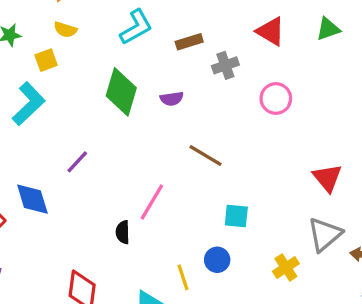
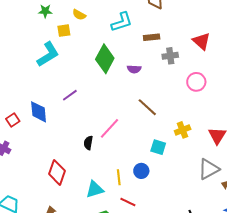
yellow cross: (286, 268) -> (183, 130), moved

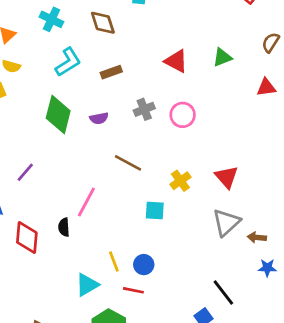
gray cross: (170, 56) -> (144, 109), moved
blue circle: (141, 171) -> (144, 265), moved
red diamond: (57, 172) -> (27, 238), moved

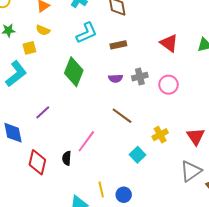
purple semicircle: (99, 118) -> (116, 78), moved
cyan square: (155, 211) -> (137, 155), turned 35

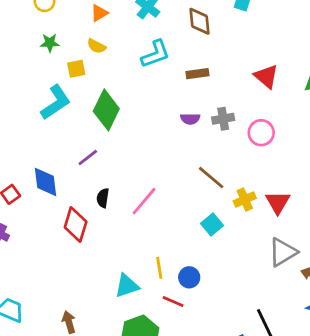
green diamond: (74, 72) -> (106, 110), moved
brown line: (122, 116) -> (211, 178), moved
red triangle: (196, 136) -> (278, 202), moved
black semicircle: (67, 158) -> (103, 198), moved

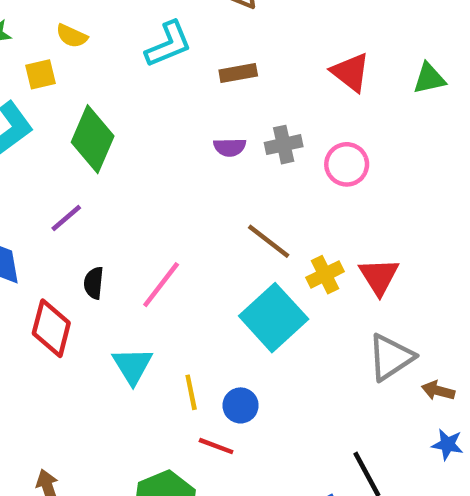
cyan square: (212, 224) -> (274, 318), size x1.8
cyan triangle: (127, 286) -> (132, 366), moved, turned -40

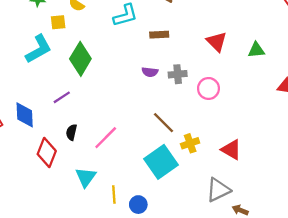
red triangle: (379, 276) -> (231, 150), moved, turned -35

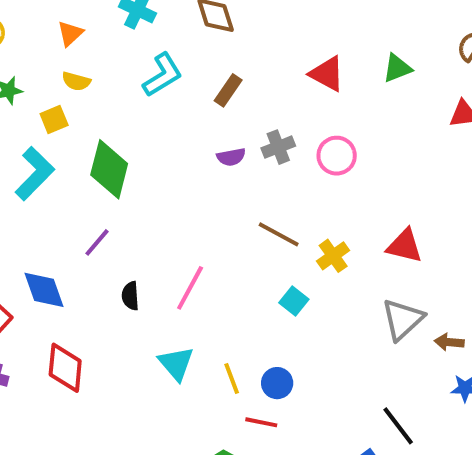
brown rectangle: (159, 35) -> (228, 90), turned -36
red diamond: (47, 153) -> (65, 368), moved
cyan square: (161, 162) -> (294, 301), size x0.5

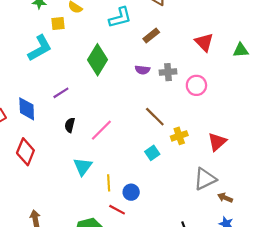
green diamond: (109, 169) -> (97, 60), moved
red triangle: (405, 246) -> (217, 142), turned 48

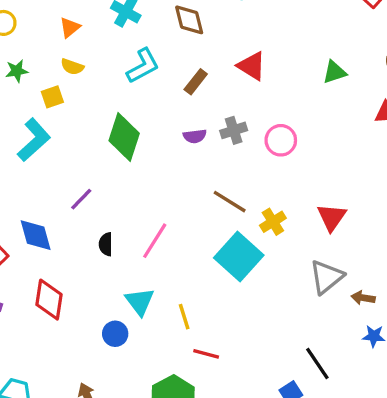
red triangle: (204, 42) -> (252, 66), moved
cyan square: (152, 153) -> (239, 257), size x2.0
blue circle: (131, 192) -> (115, 334), moved

